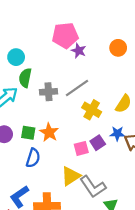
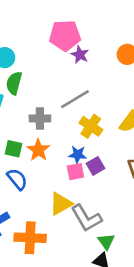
gray cross: (49, 92) -> (40, 118), moved
blue star: (117, 134) -> (78, 155), moved
blue semicircle: (33, 158) -> (17, 179), turned -60

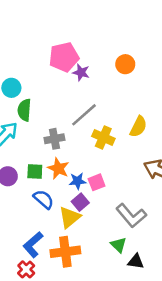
blue star: (78, 155) -> (78, 181), moved
purple square: (95, 166) -> (80, 202), moved
yellow triangle: (61, 204) -> (70, 217), moved
gray L-shape: (86, 218) -> (131, 216), moved
green triangle: (106, 241) -> (119, 245), moved

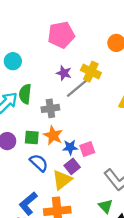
purple star: (81, 72) -> (64, 73), moved
green semicircle: (24, 110) -> (25, 94), moved
yellow cross: (103, 137) -> (91, 72), moved

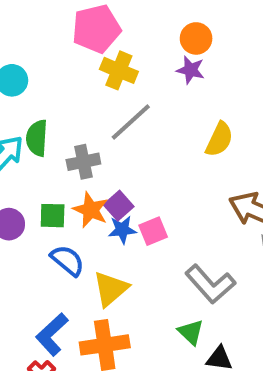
yellow cross: (91, 72) -> (119, 70), moved
purple star: (64, 73) -> (191, 70), moved
purple square: (72, 166) -> (119, 206), moved

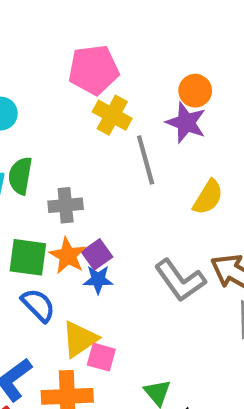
purple star: (191, 70) -> (186, 123), size x1.4
gray line: (131, 122) -> (146, 160), moved, turned -69
green square: (53, 216) -> (28, 257), size x1.4
pink square: (153, 231) -> (101, 357), moved, turned 32
gray L-shape: (210, 284) -> (180, 280), moved

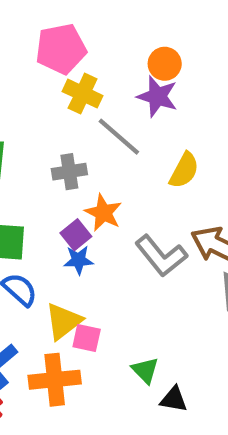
gray line: (146, 160) -> (119, 137), turned -30
gray cross: (66, 205) -> (69, 172), moved
orange star: (68, 256) -> (103, 213), moved

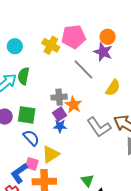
pink pentagon: (61, 49) -> (74, 37), moved
yellow cross: (83, 94) -> (51, 45), moved
gray cross: (69, 172) -> (59, 97), moved
pink square: (87, 338) -> (32, 164), moved

